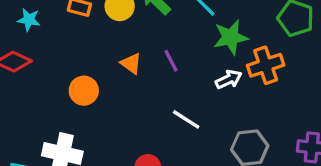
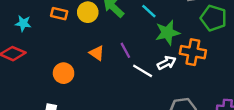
orange cross: (266, 65) -> (193, 52), turned 30
white line: (186, 119) -> (143, 71), moved

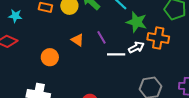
green star: (167, 33) -> (137, 22), turned 30
white line: (143, 71) -> (116, 54), turned -30

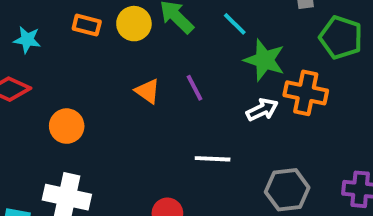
white line: (116, 54) -> (213, 159), moved
orange circle: (50, 57) -> (67, 126), moved

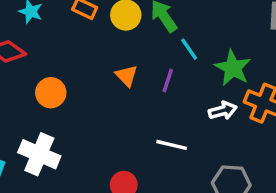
cyan line: (235, 24) -> (189, 49), moved
purple line: (195, 88) -> (168, 81), turned 35

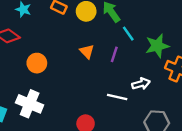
green star: (233, 68) -> (157, 46), turned 30
white arrow: (223, 111) -> (141, 84), moved

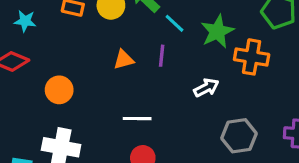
orange triangle: (87, 51) -> (124, 60), turned -49
white line: (117, 97) -> (137, 119), moved

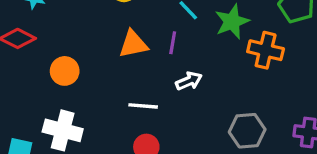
orange triangle: (124, 60) -> (133, 44), size x1.4
white arrow: (206, 88) -> (189, 81), moved

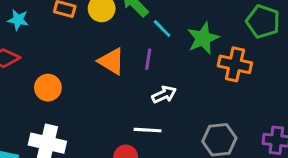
orange triangle: (133, 44) -> (111, 61), turned 44
white line: (143, 106) -> (148, 130), moved

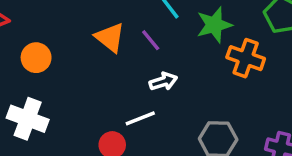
purple line: (148, 59) -> (151, 40), turned -55
white line: (148, 130) -> (140, 118), turned -32

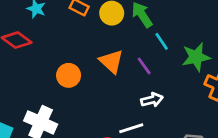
orange circle: (36, 58) -> (69, 75), moved

